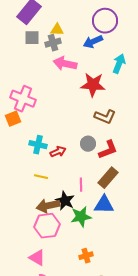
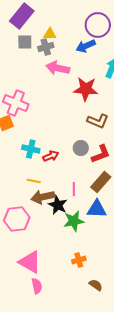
brown arrow: (48, 206) -> (43, 197), moved
pink hexagon: (47, 226) -> (17, 219), moved
pink triangle: (37, 258) -> (30, 262), size x1.4

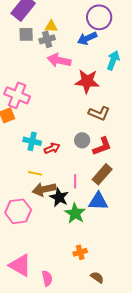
green star: (74, 221) -> (75, 213), turned -30
pink triangle: (30, 262) -> (20, 265), moved
pink semicircle: (37, 286) -> (47, 278), moved

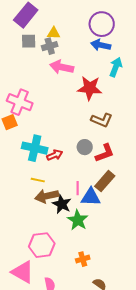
blue arrow: (87, 38) -> (101, 45), moved, turned 36
cyan cross: (32, 141) -> (35, 148), size x1.4
blue triangle: (98, 201) -> (91, 197), moved
pink hexagon: (18, 211) -> (42, 245), moved

